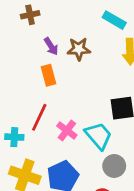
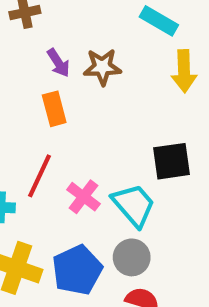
gray circle: (114, 166) -> (132, 257), moved

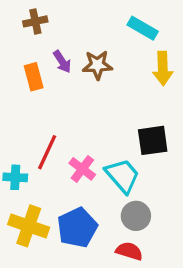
orange rectangle: (54, 109) -> (34, 77), moved
gray circle: (132, 257) -> (136, 216), moved

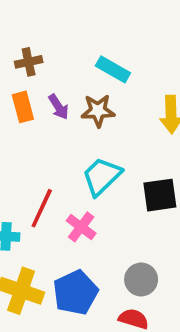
cyan rectangle: (143, 28) -> (113, 69), moved
orange rectangle: (34, 77) -> (23, 107), moved
cyan trapezoid: (123, 176) -> (102, 176), moved, turned -93

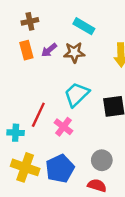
purple arrow: (59, 107) -> (49, 50), turned 84

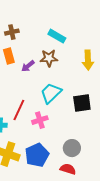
purple arrow: (49, 50) -> (28, 66), moved
pink cross: (63, 127) -> (40, 120), turned 35

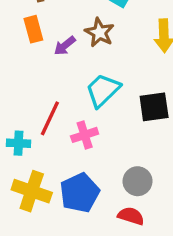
brown star: (49, 58) -> (99, 32), turned 30

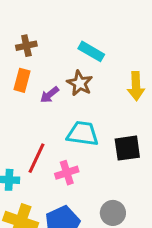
orange rectangle: (33, 29) -> (22, 80), turned 30
cyan trapezoid: (103, 90) -> (83, 134), turned 52

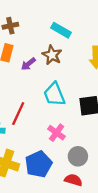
cyan trapezoid: (83, 134) -> (54, 94), turned -120
pink cross: (67, 173) -> (57, 133), moved, turned -36

